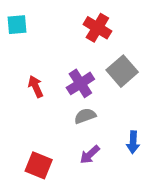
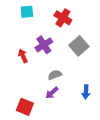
cyan square: (17, 25) -> (27, 12), moved
purple cross: (80, 83) -> (44, 45), moved
purple arrow: (90, 155) -> (52, 93), moved

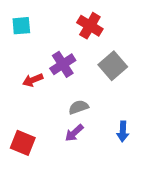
cyan square: (27, 12) -> (21, 26), moved
red arrow: (23, 56) -> (33, 80), turned -88
red square: (25, 107) -> (23, 143), moved

